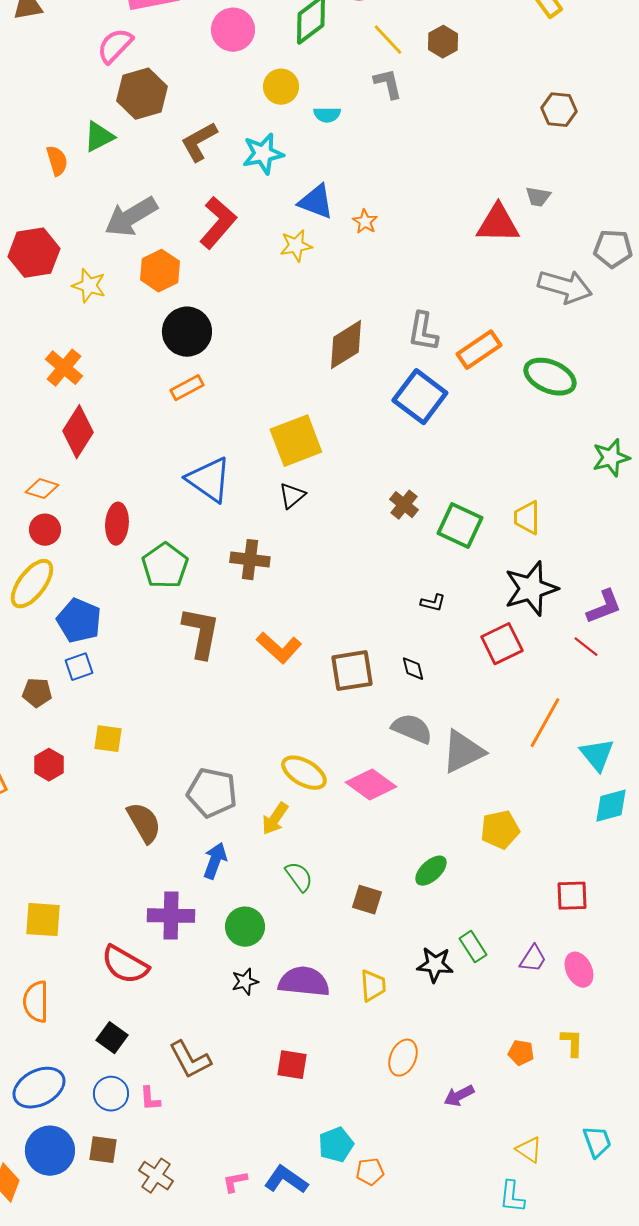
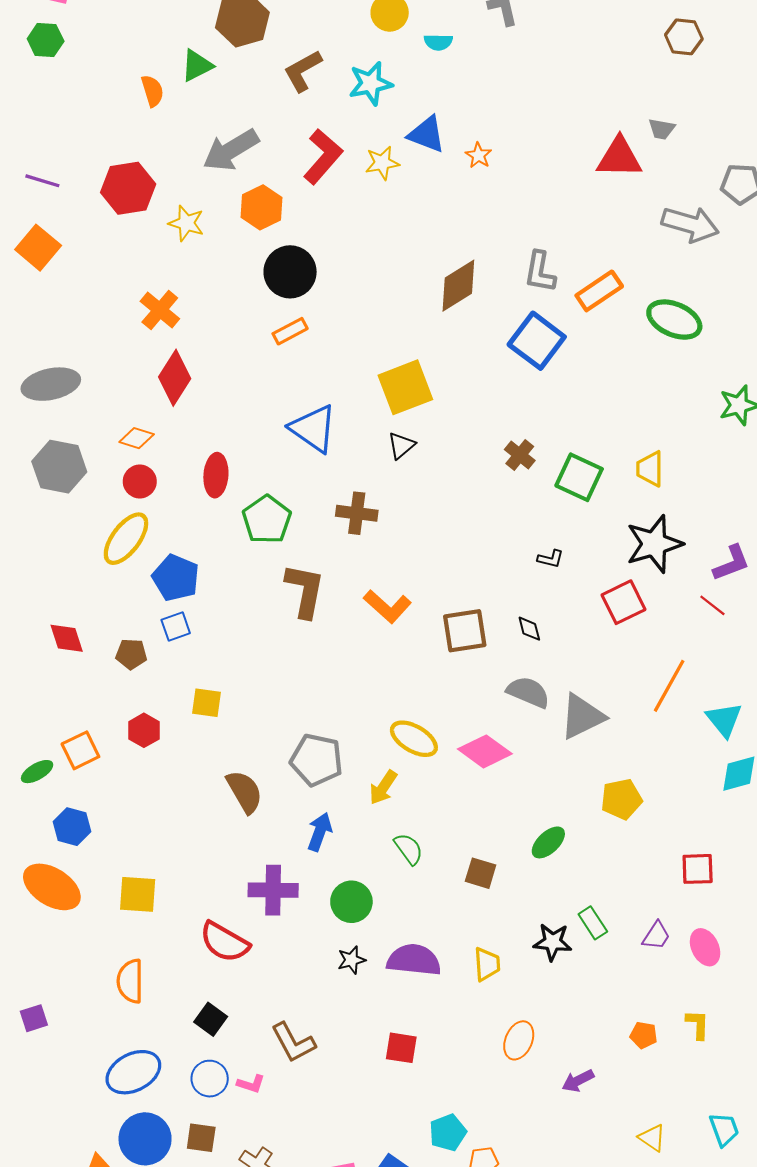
yellow star: (296, 246) -> (382, 163), moved
pink L-shape: (150, 1099) -> (251, 1084), turned -68

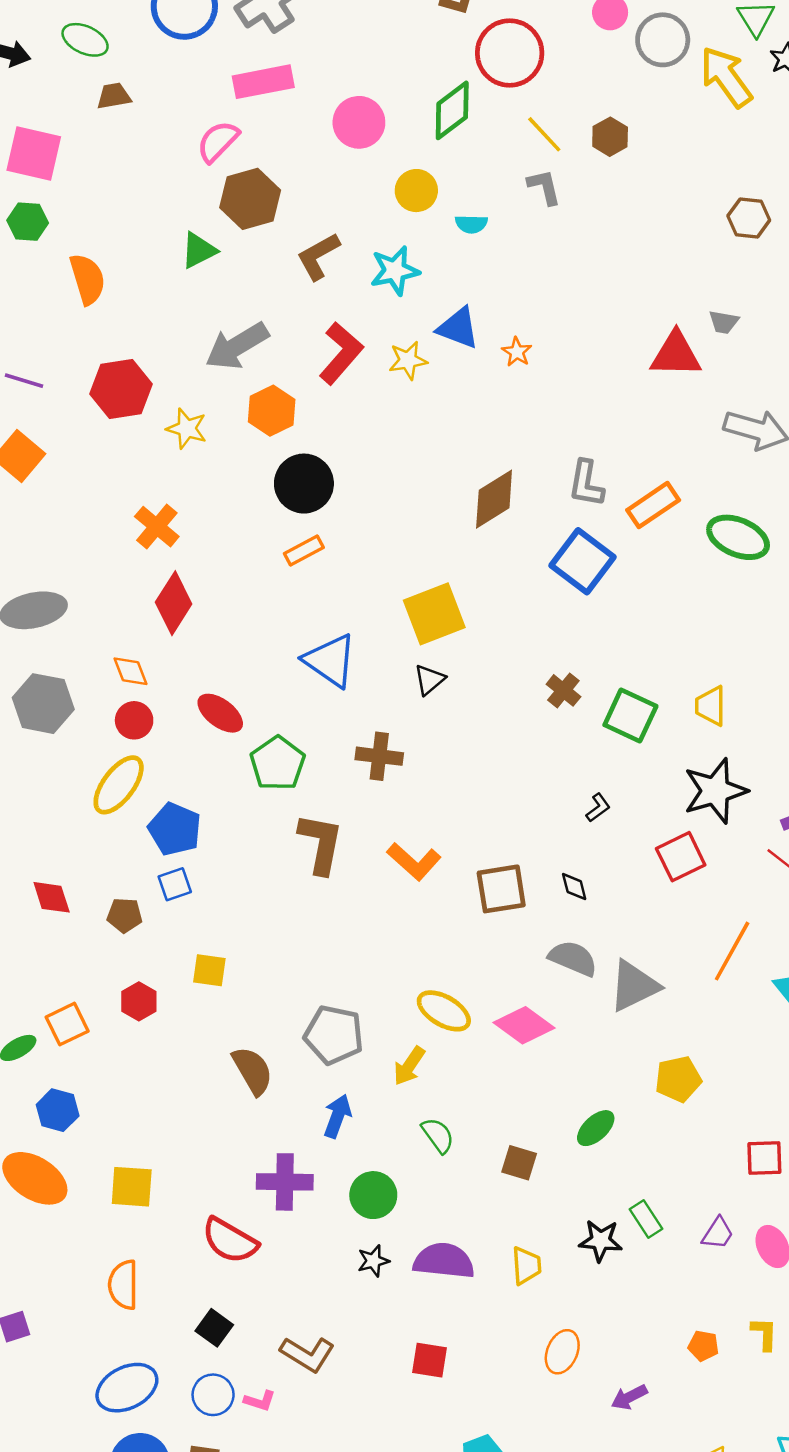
orange semicircle: (152, 91) -> (87, 279), moved, size x1.4
orange diamond: (137, 438) -> (131, 671), turned 52
red ellipse: (216, 475) -> (220, 713), turned -57
black L-shape: (550, 559) -> (598, 808), turned -50
brown L-shape: (293, 1043) -> (308, 1354), turned -30

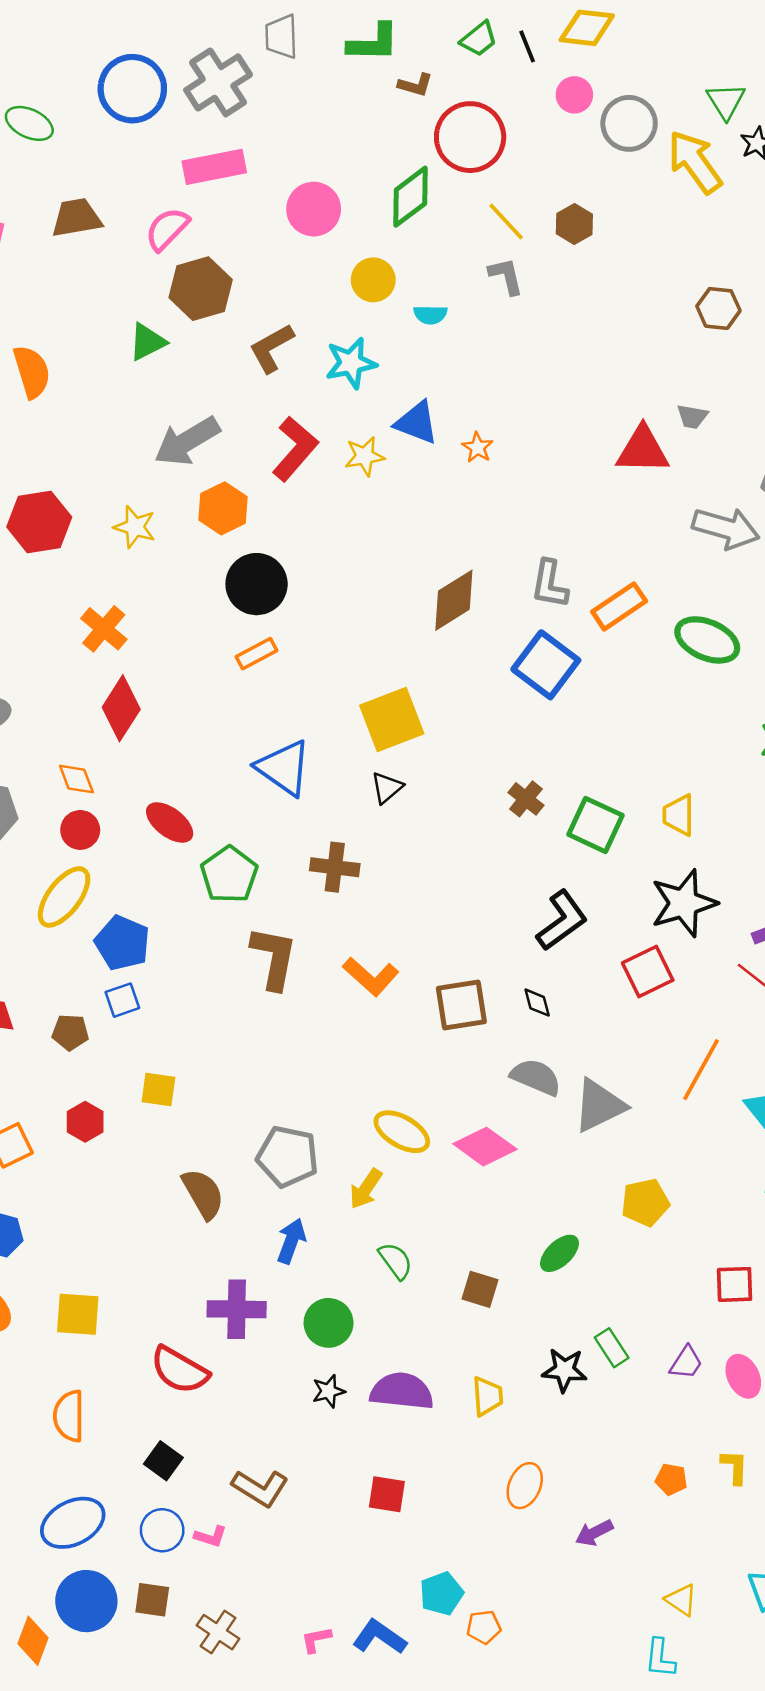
brown trapezoid: (114, 96) -> (76, 218), moved, size x1.4
red hexagon: (121, 389) -> (39, 522), moved
black L-shape: (598, 808) -> (562, 921), size x2.0

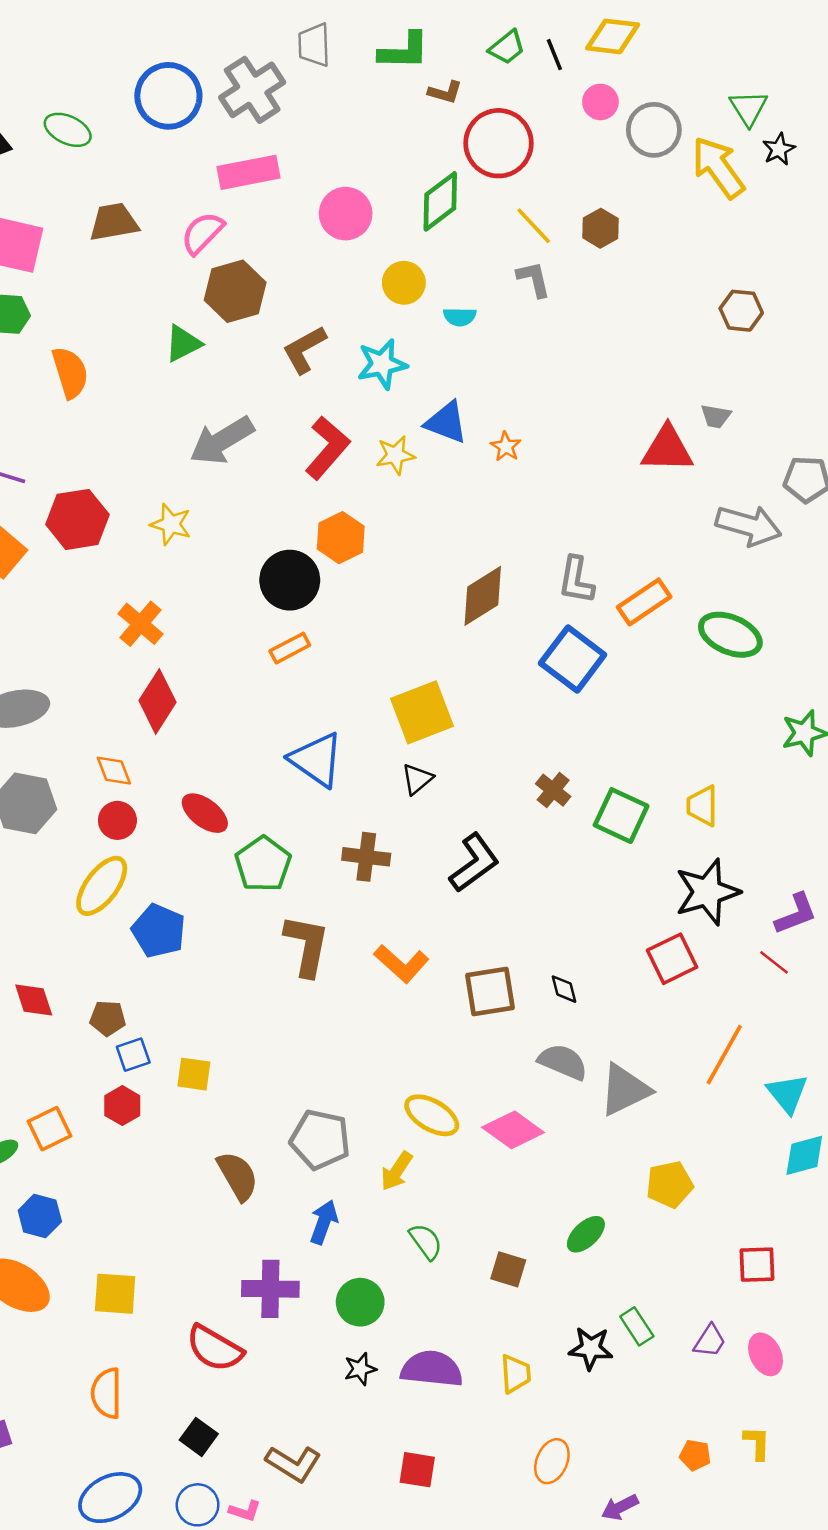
orange hexagon: (223, 508) -> (341, 538), moved
black L-shape: (562, 921) -> (474, 863), moved
blue square: (122, 1000) -> (133, 1055), moved

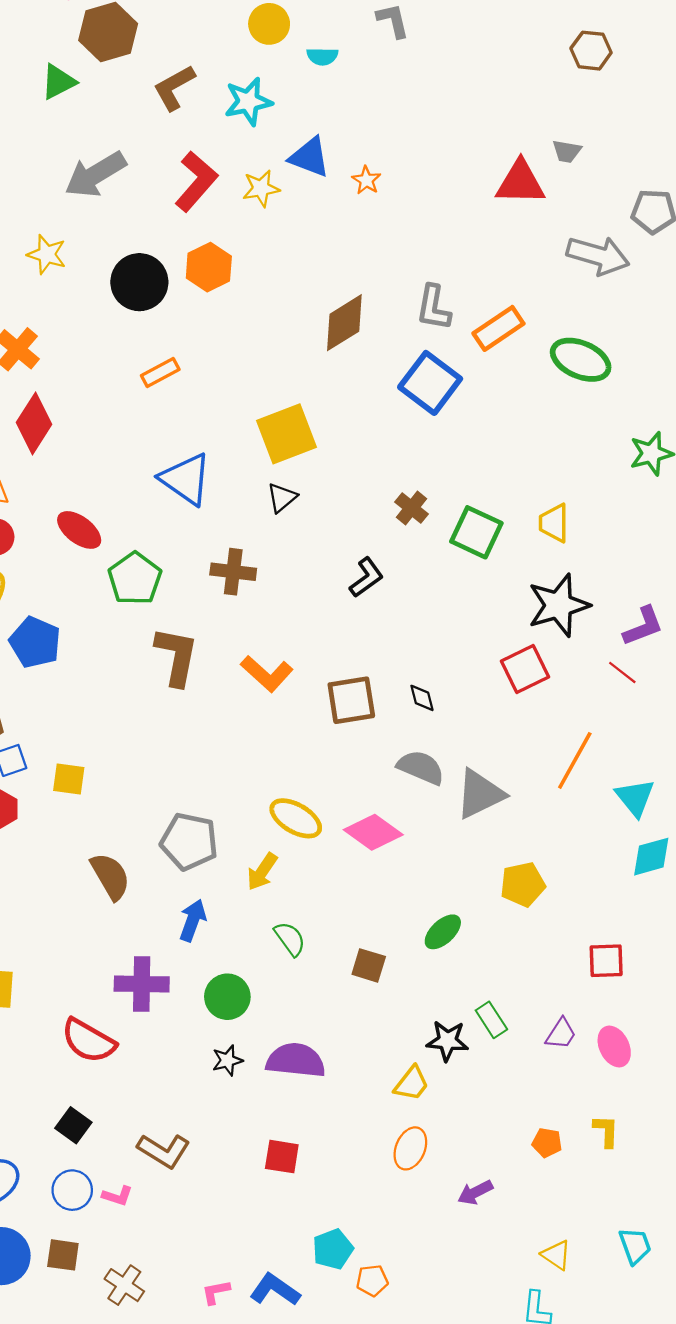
black circle: (290, 580) -> (139, 282), moved
black L-shape: (474, 863) -> (366, 577), moved, size x0.7
yellow trapezoid: (516, 1374) -> (412, 1084), moved, turned 42

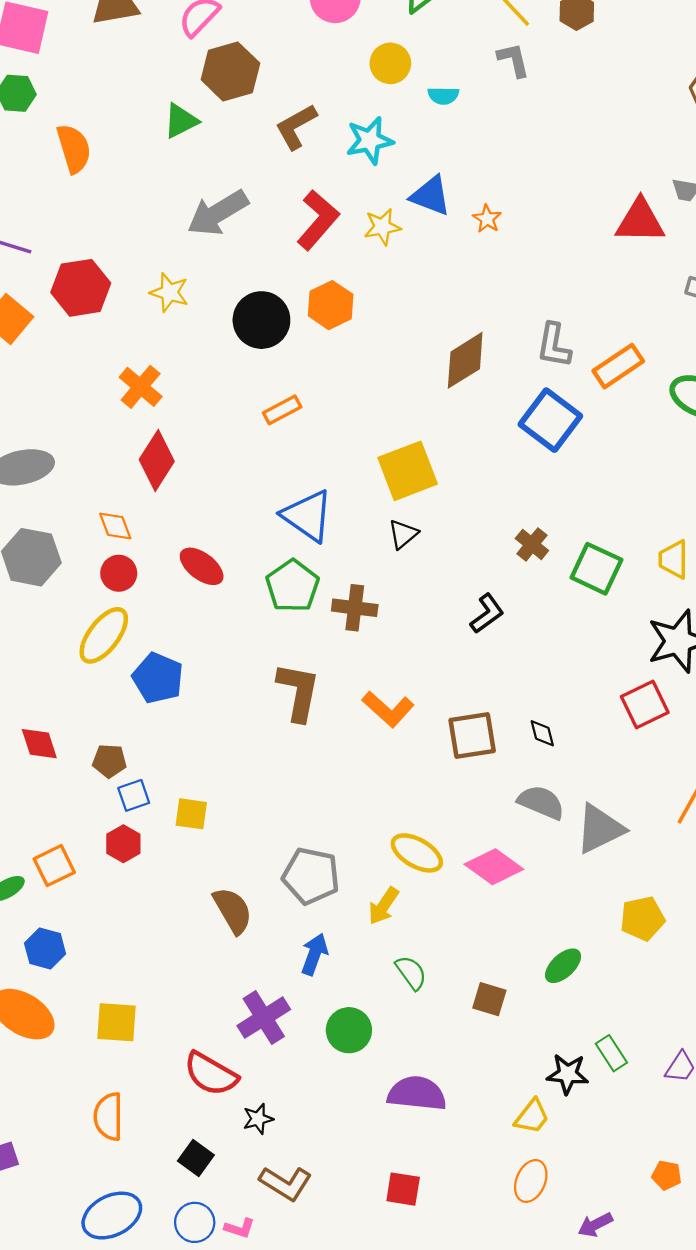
green pentagon: (135, 579) -> (293, 586), moved
purple cross: (142, 984) -> (264, 1018), turned -33
black star: (227, 1060) -> (258, 1119), moved

